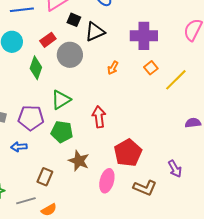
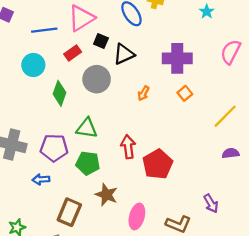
red rectangle: (48, 40) -> (73, 53), moved
yellow line: (176, 80) -> (225, 116), moved
green triangle: (61, 100) -> (87, 128), turned 40
red pentagon: (128, 153) -> (158, 164), moved
brown rectangle: (45, 177) -> (69, 212), size x1.4

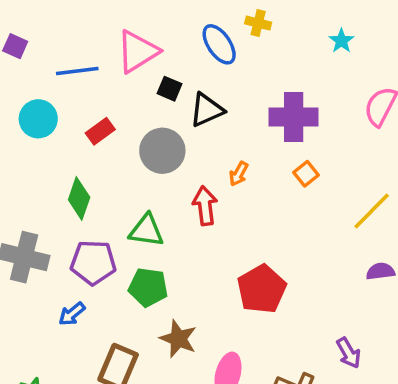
red rectangle: (73, 53) -> (100, 131), moved
cyan circle: (33, 65) -> (38, 119), moved
green diamond: (60, 93) -> (79, 199), moved
red arrow: (128, 147) -> (205, 206), moved
blue arrow: (41, 179) -> (72, 314), turned -35

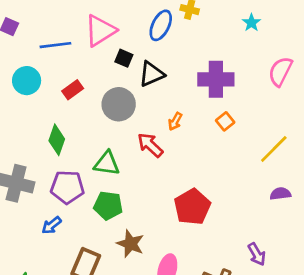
blue ellipse: (219, 44) -> (161, 25), turned 60
red arrow: (205, 206) -> (150, 145), turned -40

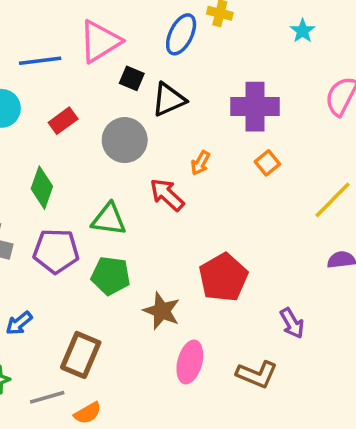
blue arrow: (52, 225) -> (19, 323), moved
brown star: (130, 244) -> (162, 311), moved
purple arrow: (257, 254) -> (292, 323), moved

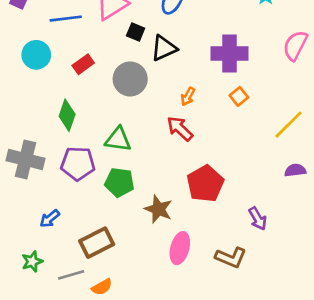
red arrow: (167, 195) -> (180, 129), moved
brown rectangle: (81, 355) -> (97, 243), turned 40

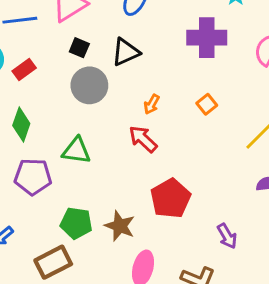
black square: (136, 32) -> (79, 48), moved
purple cross: (229, 53) -> (207, 38), moved
red rectangle: (83, 64) -> (24, 69), moved
green pentagon: (119, 182) -> (76, 223), moved

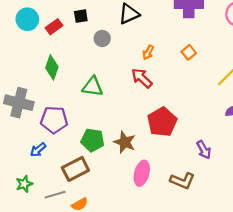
black square: (79, 48) -> (81, 16), moved, turned -32
gray circle: (89, 85) -> (102, 38), size x0.6
purple pentagon: (33, 177) -> (54, 120), moved

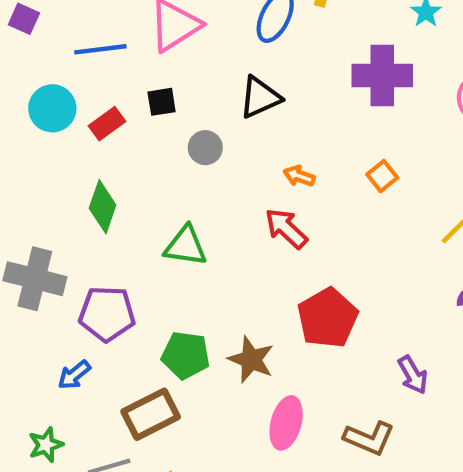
orange arrow: (148, 52) -> (299, 176), turned 80

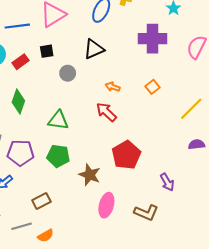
green pentagon: (186, 355) -> (58, 156), moved
brown rectangle: (151, 414) -> (41, 201), size x0.7

